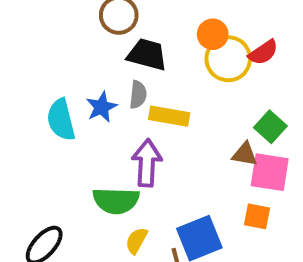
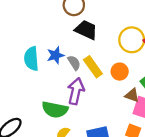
orange circle: (213, 34) -> (120, 72), moved
gray semicircle: (138, 95) -> (74, 63), moved, turned -49
yellow rectangle: (169, 116) -> (93, 67), turned 35

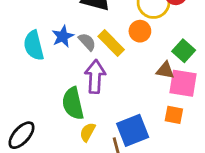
orange circle: (120, 72) -> (140, 31), moved
green semicircle: (55, 110) -> (73, 103), turned 75

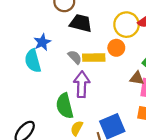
blue star: (63, 36) -> (42, 42), moved
yellow rectangle: (111, 43) -> (94, 58), turned -45

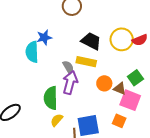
black trapezoid: (81, 23) -> (91, 41), moved
orange circle: (116, 48) -> (104, 83), moved
gray semicircle: (75, 57) -> (68, 67), moved

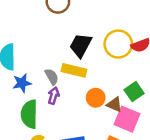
blue star: (44, 37) -> (22, 83), moved
black trapezoid: (91, 41) -> (81, 45), turned -90
purple arrow: (70, 83) -> (54, 96), size x0.6

